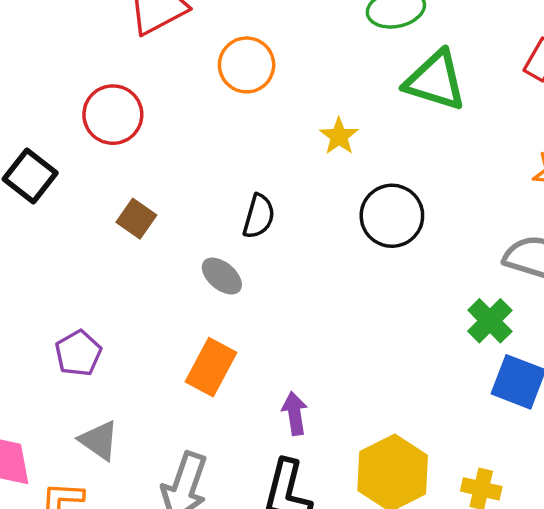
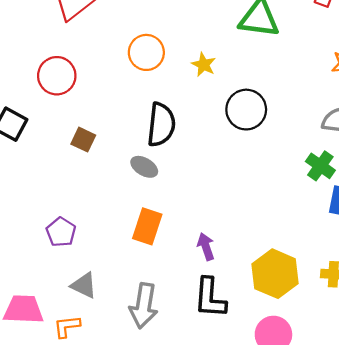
orange circle: (247, 65) -> (146, 52), moved
black semicircle: (259, 216) -> (161, 125), size x1.5

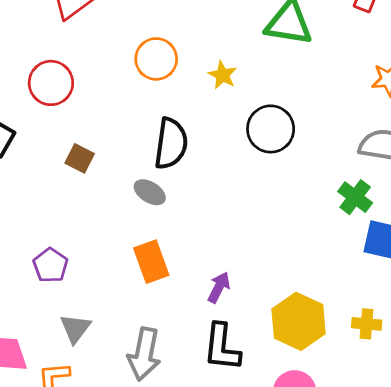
orange rectangle: (147, 226) -> (151, 262), turned -40
purple arrow: (206, 247) -> (219, 287), turned 44
gray triangle: (84, 285) -> (75, 328), turned 40

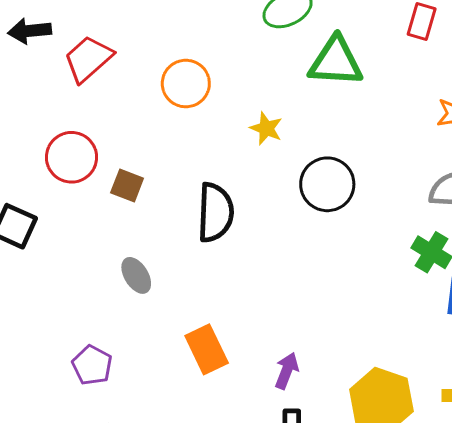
orange circle: (156, 59) -> (186, 84), moved
brown square: (80, 158) -> (127, 185), moved
gray ellipse: (150, 192) -> (136, 275), moved, turned 32

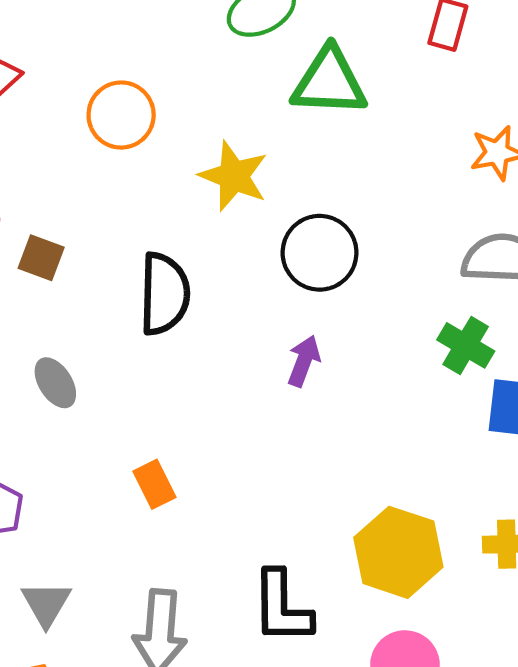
yellow star: (266, 128) -> (234, 176), size x1.5
orange rectangle: (207, 349) -> (154, 484), size x0.7
purple arrow: (287, 371) -> (304, 361), moved

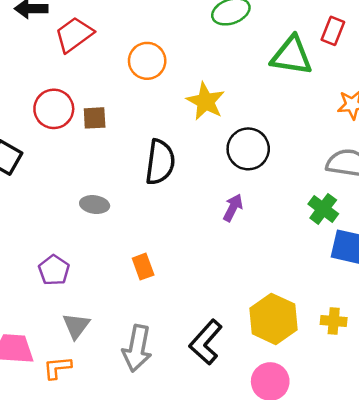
green triangle: (329, 82) -> (292, 56), moved
brown square: (41, 258) -> (95, 118), moved, turned -30
gray ellipse: (55, 383) -> (95, 205), turned -56
black L-shape: (282, 607) -> (206, 342), turned 36

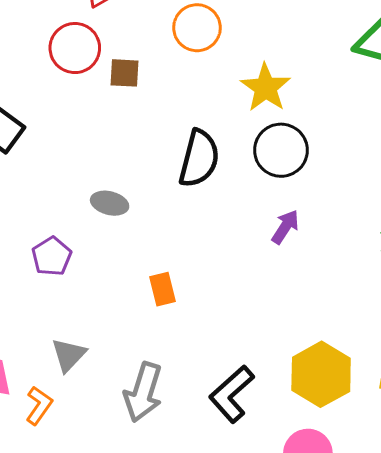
red circle: (54, 109) -> (75, 48), moved
brown square: (95, 118) -> (124, 73), moved
black circle: (248, 149) -> (281, 150), moved
purple pentagon: (54, 270) -> (52, 256), moved
orange L-shape: (57, 368) -> (39, 405), turned 124

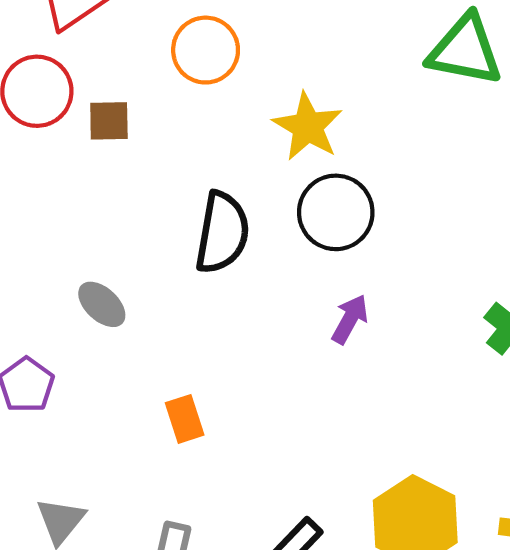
gray ellipse: (110, 203) -> (102, 304), turned 33

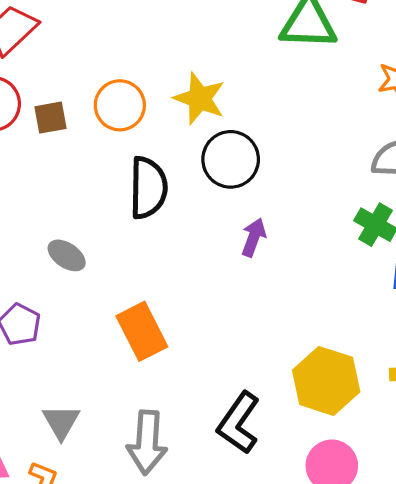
orange circle: (206, 50) -> (120, 105), moved
orange rectangle: (185, 419) -> (142, 331), size x1.6

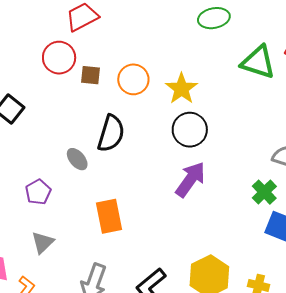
black semicircle: (148, 188) -> (111, 133), moved
purple arrow: (254, 237) -> (190, 179), size x1.6
gray triangle: (61, 422) -> (43, 242), moved

